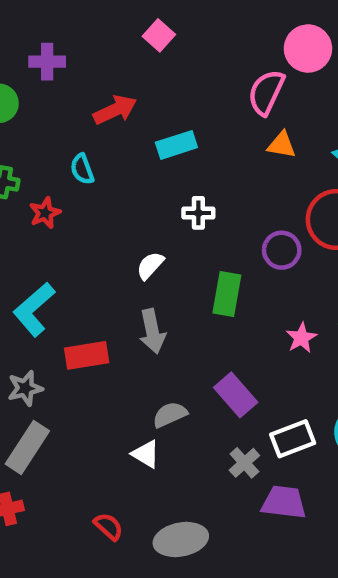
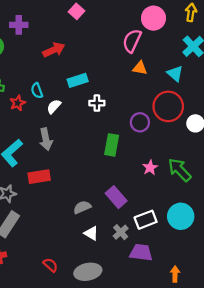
cyan rectangle: (176, 145) -> (78, 80), moved
cyan semicircle: (82, 169) -> (37, 91), moved
white semicircle: (150, 266) -> (54, 106), moved
gray arrow: (152, 331) -> (46, 139), moved
white triangle: (146, 454) -> (91, 233), moved

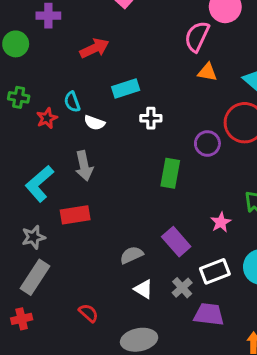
white semicircle: (54, 106) -> (94, 123), turned -112
pink star: (150, 168) -> (221, 222), moved
red semicircle: (50, 265) -> (88, 313), moved

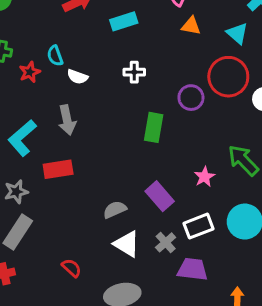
cyan rectangle: (126, 88) -> (124, 21), moved
white triangle: (143, 289) -> (127, 244), size x1.4

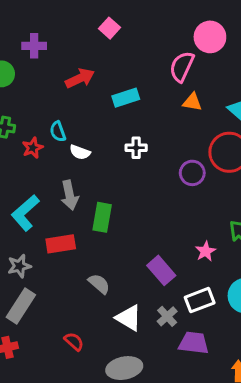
green rectangle: (154, 127) -> (102, 217), moved
gray semicircle: (115, 210) -> (99, 284), moved, turned 65

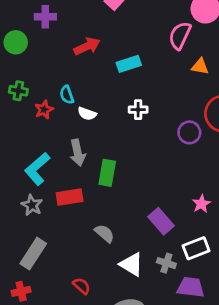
orange triangle: (192, 102) -> (200, 67), moved
gray star: (19, 266) -> (32, 205), moved, turned -30
gray cross: (167, 316) -> (166, 263), turned -30

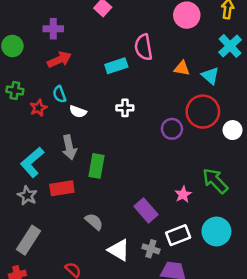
purple cross: (45, 17) -> (53, 29), moved
pink semicircle: (180, 36) -> (143, 47), moved, turned -35
red arrow: (87, 46) -> (59, 60), moved

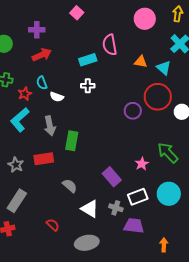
white cross: (125, 108) -> (88, 86), moved
cyan L-shape: (32, 162) -> (20, 120), moved

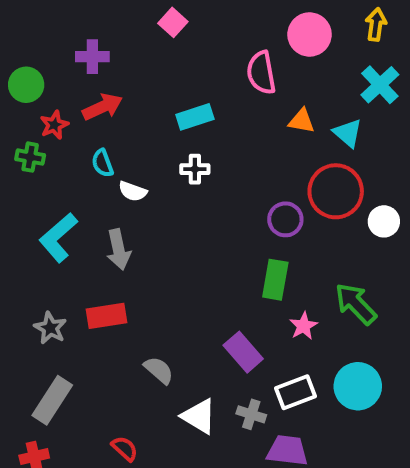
pink semicircle: (110, 45) -> (261, 73), moved
red star: (25, 94) -> (54, 125), moved
green rectangle: (72, 141) -> (275, 280), moved

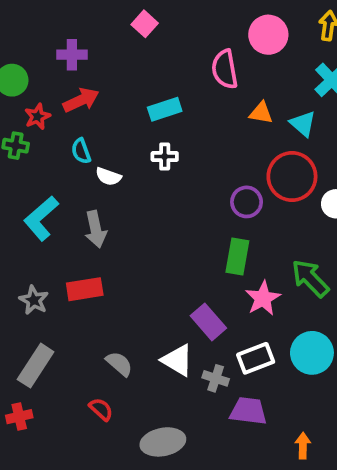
pink star: (303, 326) -> (263, 298), size x1.4
gray semicircle: (159, 370) -> (119, 364), moved
white triangle: (199, 416) -> (177, 360), moved

